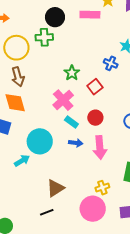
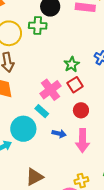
green star: (72, 73) -> (72, 64), moved
red square: (95, 87) -> (75, 85), moved
cyan rectangle: (71, 122) -> (42, 111), moved

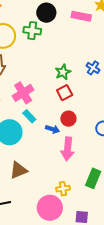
pink cross: (51, 90) -> (23, 93), moved
blue arrow: (59, 134) -> (53, 129), moved
brown triangle: (34, 177) -> (18, 170), moved

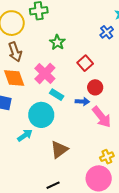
blue cross: (93, 68) -> (107, 32), turned 32
green star: (63, 72) -> (57, 42), moved
pink arrow: (68, 149) -> (102, 117), turned -30

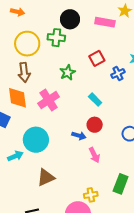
red square: (85, 63) -> (97, 58), moved
cyan rectangle: (57, 95) -> (95, 100), moved
pink arrow: (102, 117) -> (94, 155), size x0.7

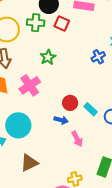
red square: (97, 58) -> (62, 24), moved, turned -35
cyan rectangle: (95, 100) -> (91, 109), moved
red circle: (95, 125) -> (70, 103), moved

